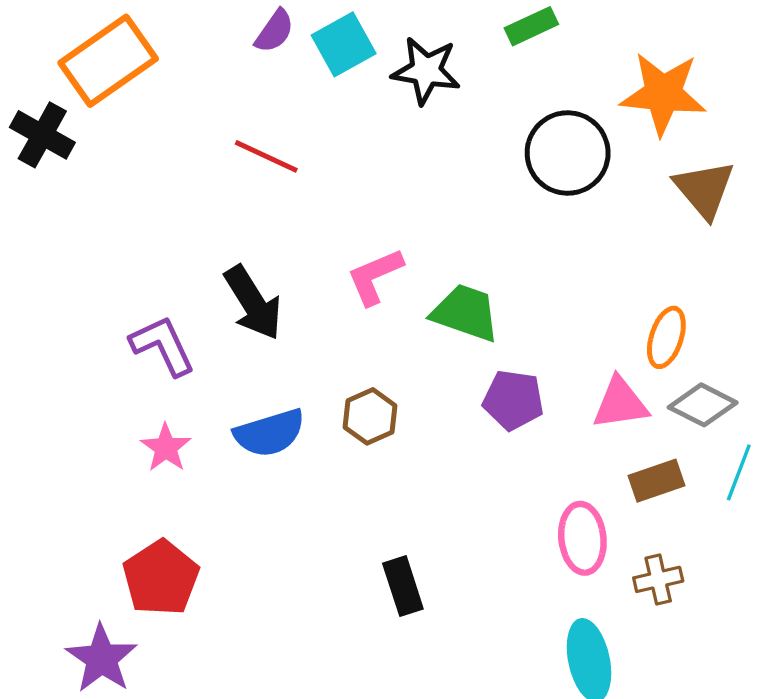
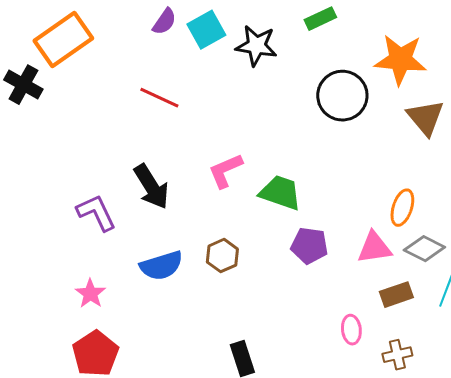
pink star: (166, 448) -> (90, 294), moved
pink ellipse: (582, 538) -> (351, 330), size x0.7

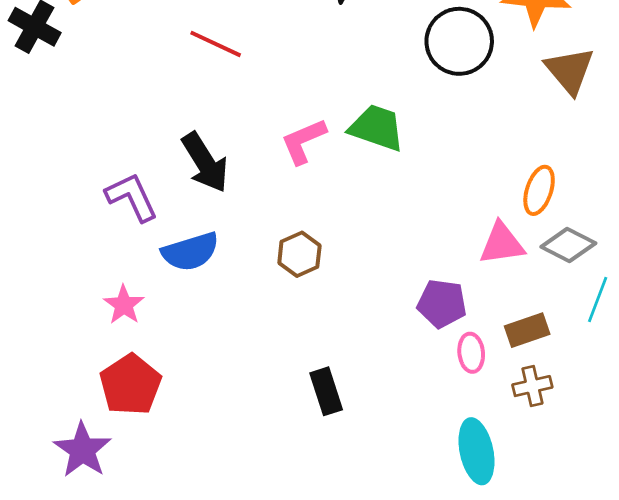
green trapezoid: (280, 193) -> (377, 128), moved
purple pentagon: (309, 246) -> (442, 304), moved
blue semicircle: (161, 266) -> (190, 252), moved
brown rectangle: (396, 295) -> (527, 330), moved

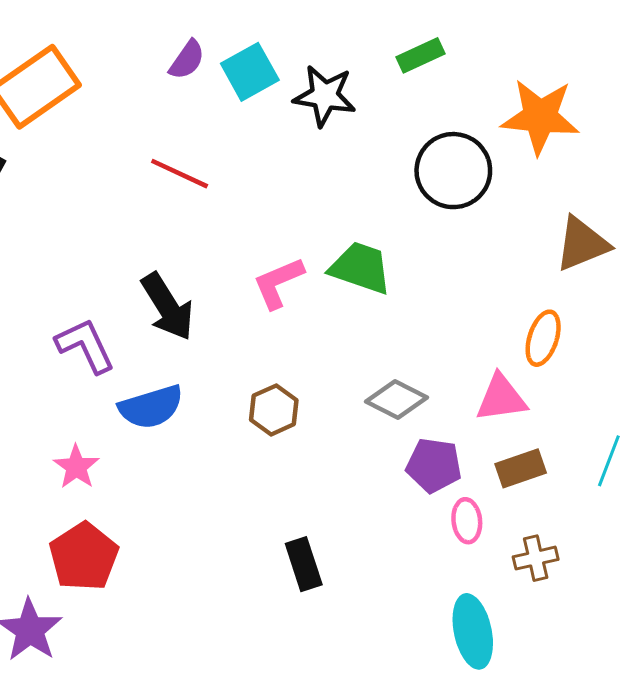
brown triangle: (570, 71) -> (582, 244), moved, turned 48
gray diamond: (568, 245) -> (396, 400), moved
brown rectangle: (527, 330) -> (521, 468), moved

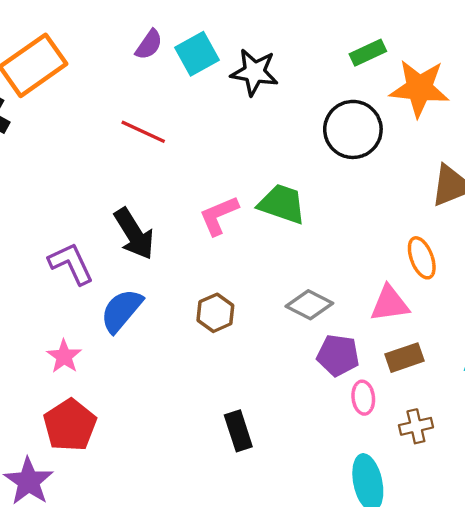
green rectangle: (420, 55) -> (368, 53), moved
orange ellipse: (543, 338) -> (422, 258), turned -39
blue semicircle: (151, 407) -> (121, 311), turned 147

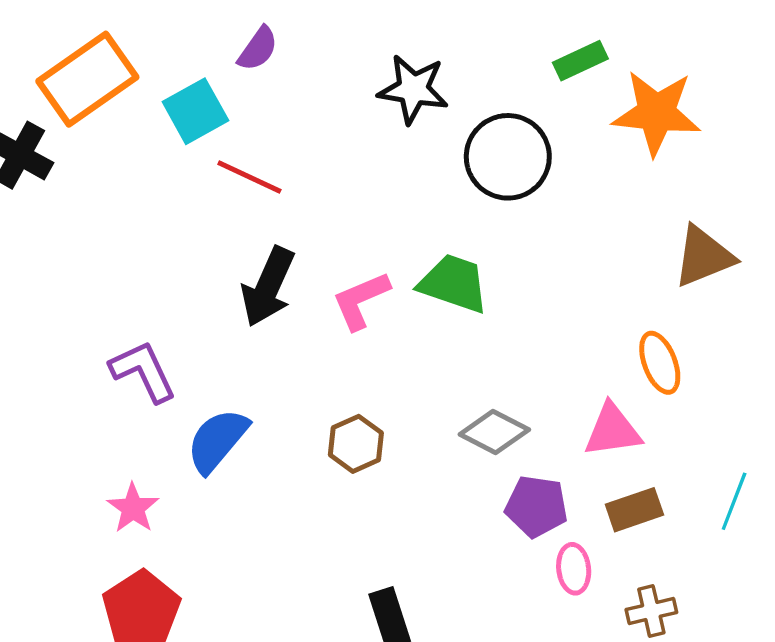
cyan square: (197, 54) -> (195, 111), moved
black circle: (353, 129) -> (508, 157), moved
black arrow: (134, 234) -> (268, 287), moved, turned 56

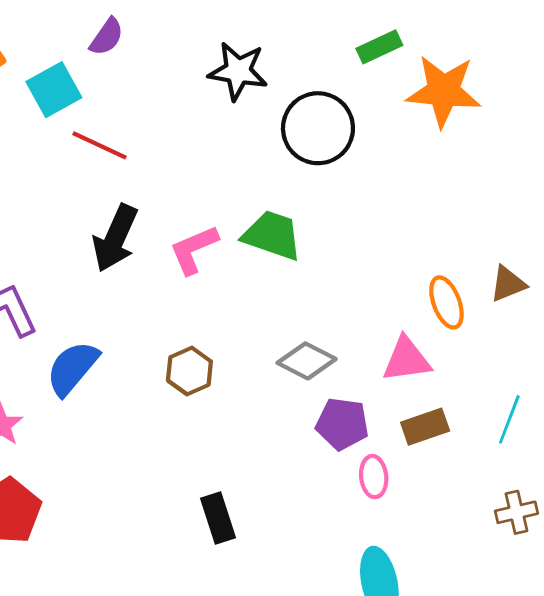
brown triangle: (704, 256) -> (508, 284), moved, size x0.7
brown cross: (651, 611) -> (516, 512), moved

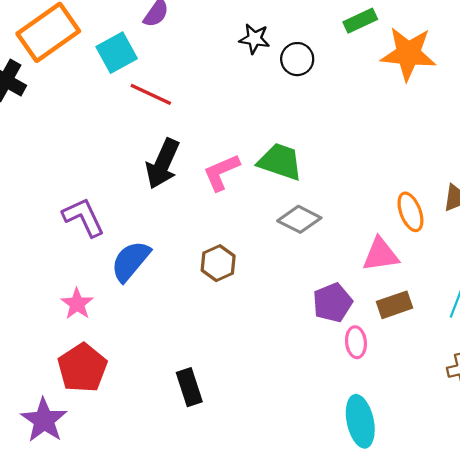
black star: (238, 71) -> (254, 39), size x0.7
black circle: (318, 128) -> (297, 59), moved, size x0.6
gray diamond: (307, 361) -> (299, 219), moved
purple pentagon: (342, 424) -> (332, 303), turned -30
black rectangle: (218, 518) -> (189, 387), moved

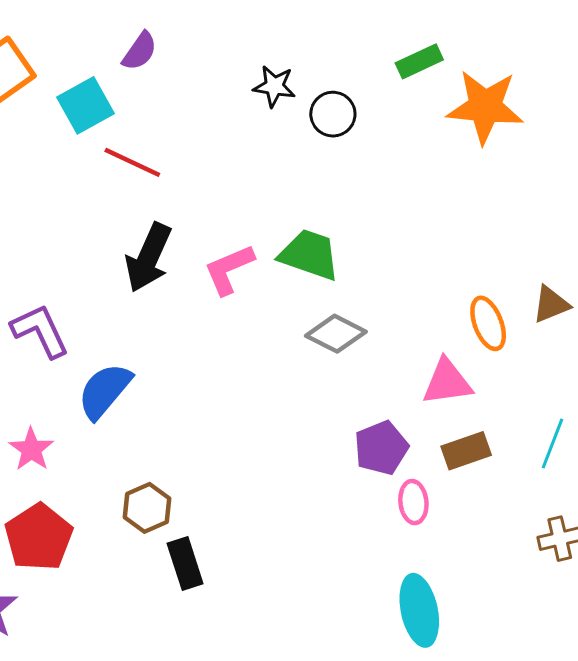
brown hexagon: (218, 263) -> (147, 508), moved

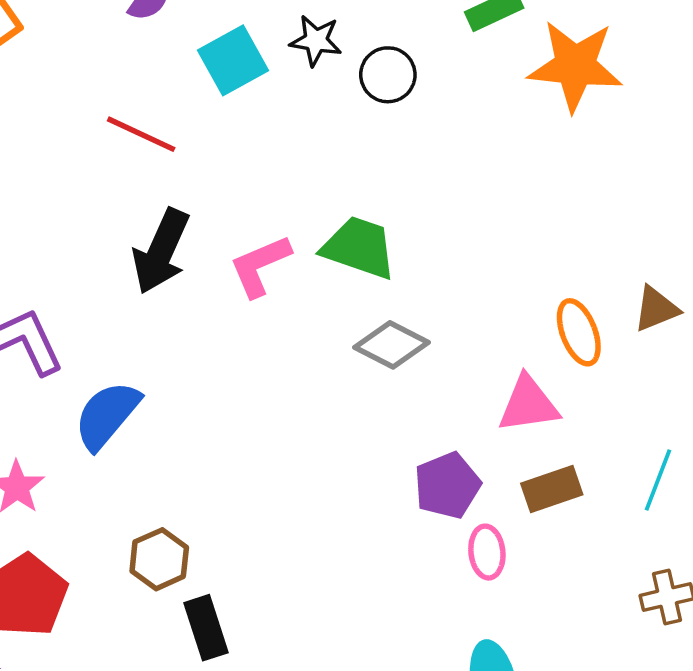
cyan square: (86, 105) -> (233, 60), moved

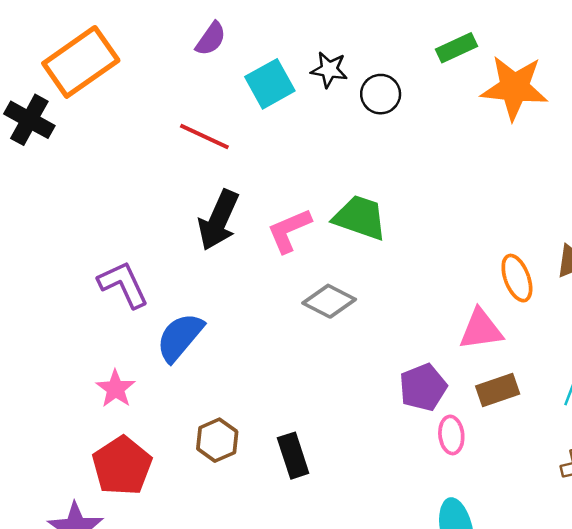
gray diamond: (391, 345) -> (329, 301), moved
black rectangle: (206, 628) -> (293, 456), moved

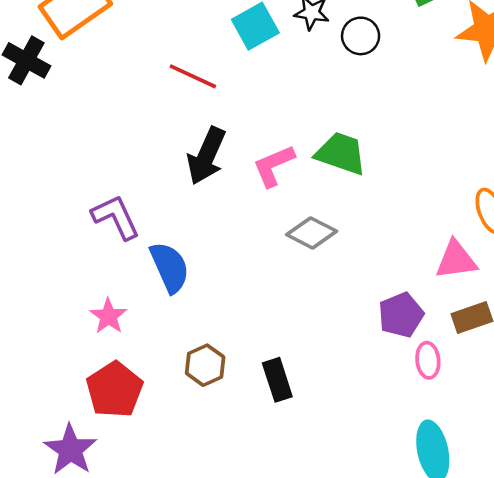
blue semicircle: (180, 337) -> (170, 267), turned 116

